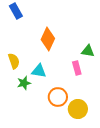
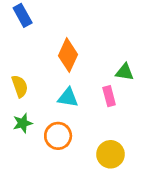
cyan triangle: (39, 71) -> (68, 98), moved
green star: (24, 83) -> (23, 123), moved
orange circle: (58, 97) -> (58, 136), moved

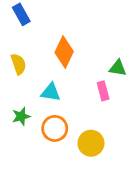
yellow semicircle: (20, 86) -> (18, 64), moved
cyan triangle: (68, 98) -> (51, 92), moved
yellow circle: (110, 154) -> (91, 143), moved

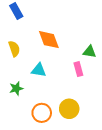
orange diamond: (64, 52) -> (49, 40), turned -45
orange circle: (55, 128) -> (42, 113), moved

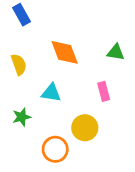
green triangle: (90, 52) -> (116, 52), moved
yellow circle: (69, 109) -> (85, 128), moved

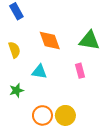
green triangle: (116, 52) -> (89, 40), size x1.5
yellow circle: (85, 128) -> (65, 115), moved

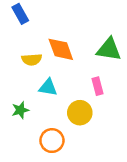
yellow semicircle: (14, 50) -> (32, 59), moved, turned 105
yellow circle: (65, 115) -> (80, 113), moved

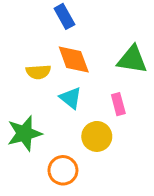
blue rectangle: (20, 14) -> (64, 16), moved
cyan triangle: (48, 87) -> (71, 98), moved, turned 30
green star: (20, 110) -> (24, 133), size x1.6

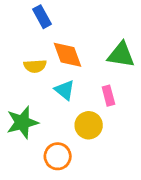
blue rectangle: (64, 16) -> (42, 17), moved

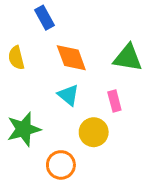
yellow semicircle: (35, 66) -> (16, 58), moved, turned 80

